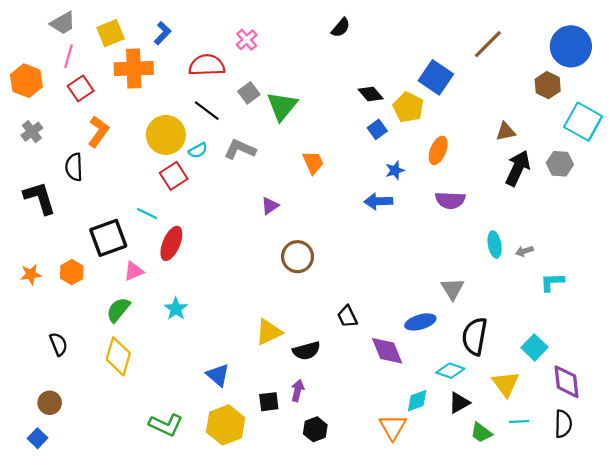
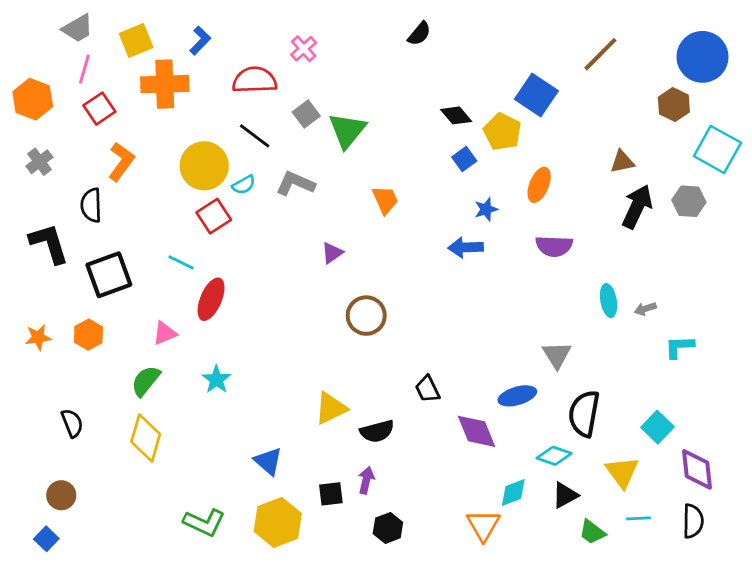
black square: (108, 238) -> (109, 275), moved

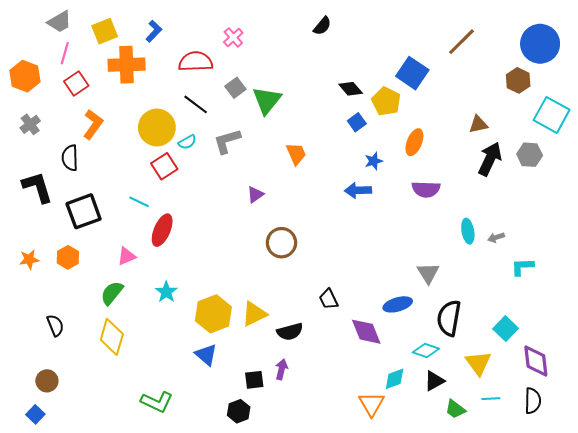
gray L-shape: (295, 183) -> (227, 141), turned -40
yellow hexagon: (278, 522) -> (213, 314), moved
black hexagon: (388, 528) -> (239, 411), moved

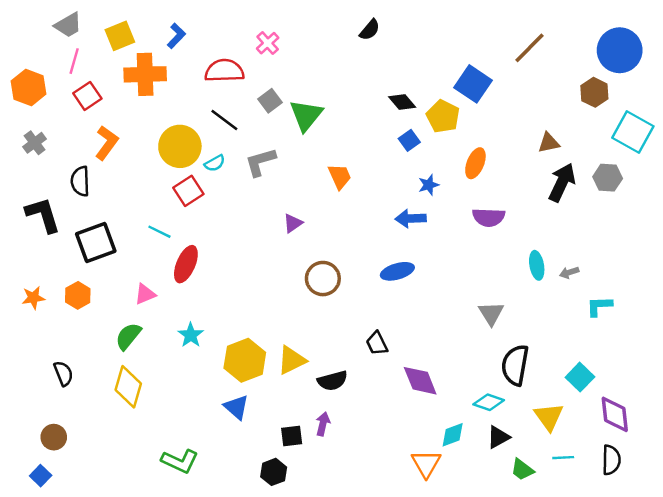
blue ellipse: (398, 304) -> (397, 271), moved

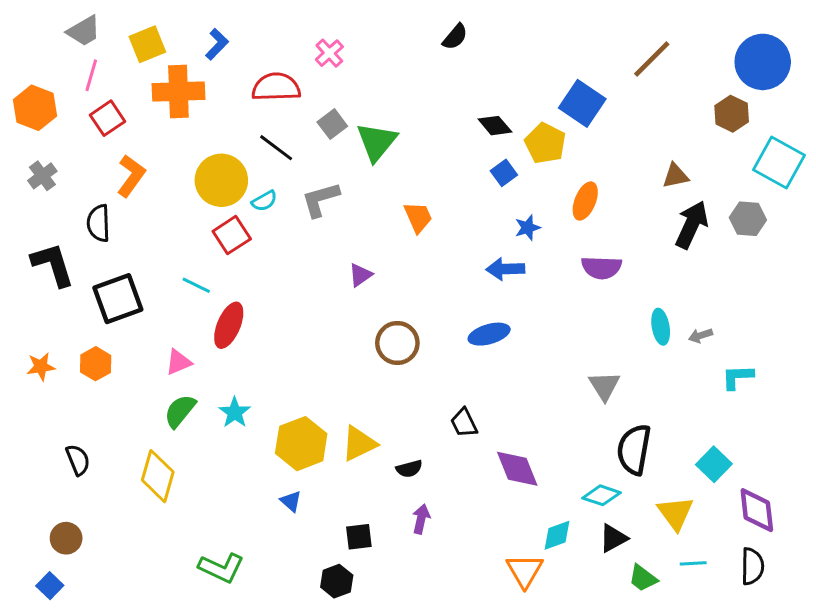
green semicircle: (128, 336) -> (180, 411), moved
black semicircle: (332, 381) -> (409, 469), size x0.7
blue triangle: (236, 407) -> (291, 501), size x0.7
purple arrow: (323, 424) -> (421, 519), moved

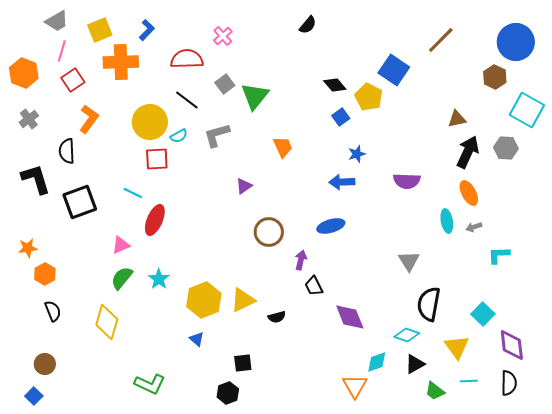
orange ellipse: (585, 201) -> (469, 193), moved, turned -50
red square: (232, 235) -> (157, 159), turned 30
orange hexagon: (96, 364) -> (45, 274), moved
purple arrow: (421, 519) -> (301, 260), moved

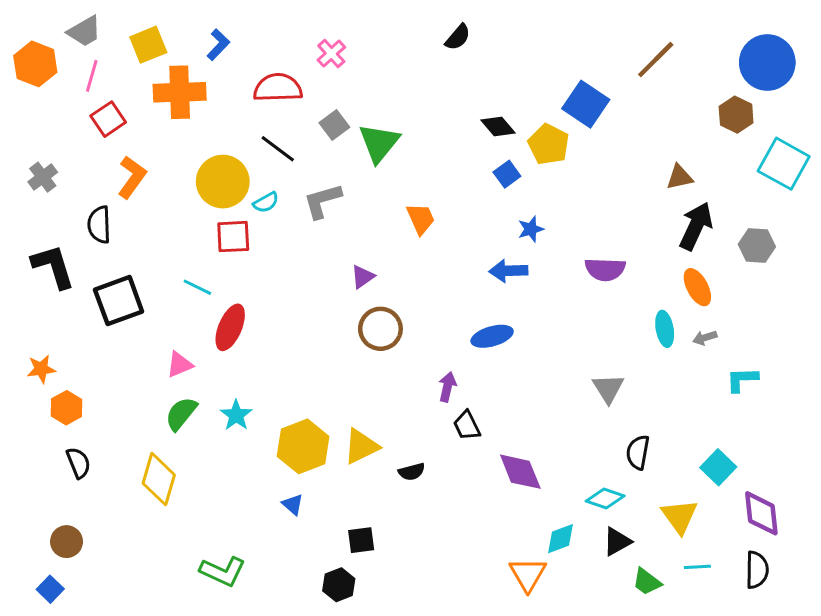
orange hexagon: (24, 73) -> (35, 64), moved
gray hexagon: (506, 148) -> (757, 246), moved
brown circle: (269, 232) -> (380, 329), moved
black semicircle: (429, 304) -> (638, 452), size x0.7

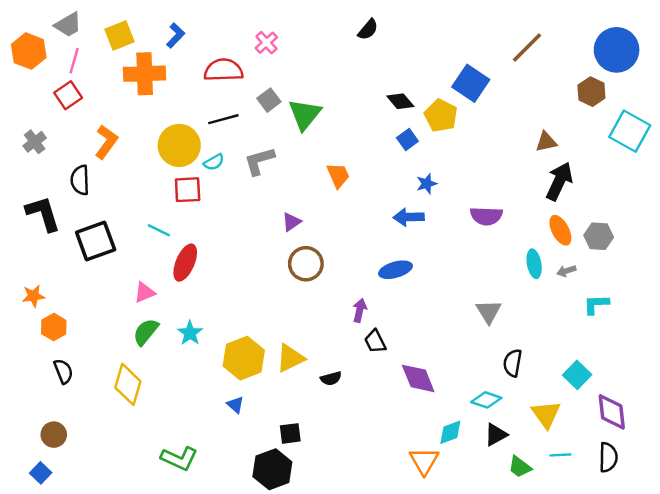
red square: (108, 119) -> (68, 95), moved
black line: (278, 149) -> (223, 119), turned -52
gray hexagon: (757, 246) -> (599, 236), moved
black hexagon: (339, 585) -> (272, 469), size x1.5

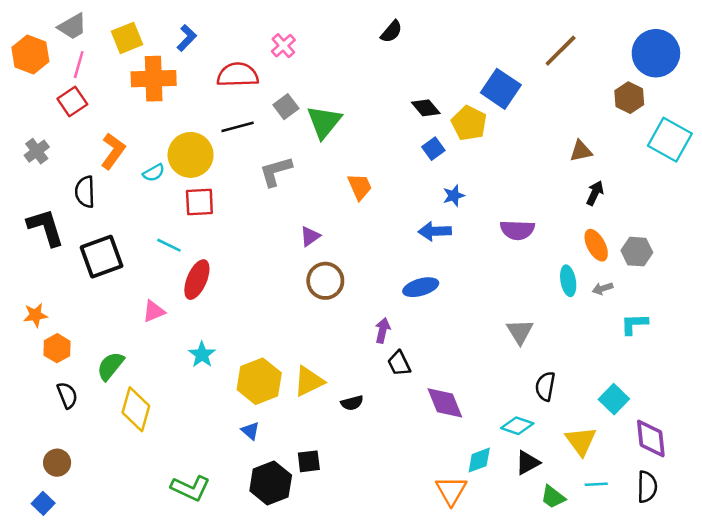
cyan semicircle: (214, 162) -> (154, 173), moved
black arrow: (559, 181) -> (595, 193), size x0.6
green semicircle: (146, 332) -> (110, 366), moved
black hexagon: (272, 469) -> (271, 483), moved

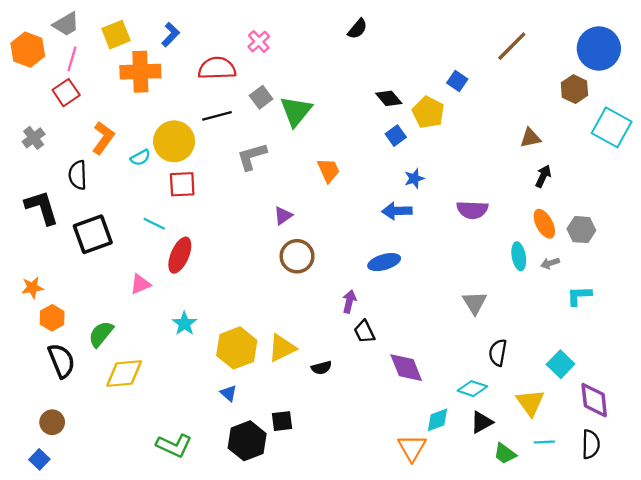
blue square: (501, 89) -> (457, 81), size x0.6
black semicircle: (67, 395) -> (61, 361), size x1.4
yellow diamond: (136, 409) -> (124, 373), turned 69

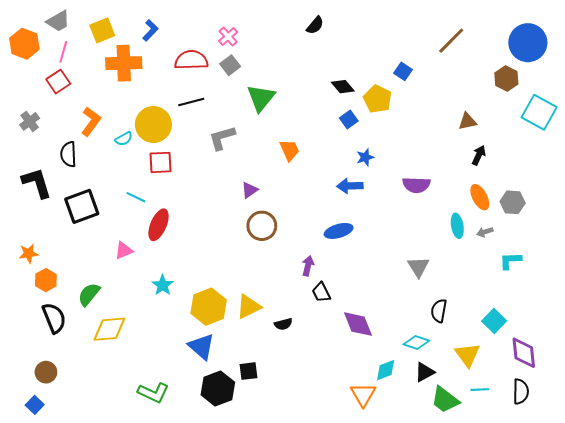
gray square: (261, 97) -> (230, 65), moved
blue triangle: (229, 393) -> (201, 347), size x1.8
green trapezoid: (505, 454) -> (445, 400), size x1.4

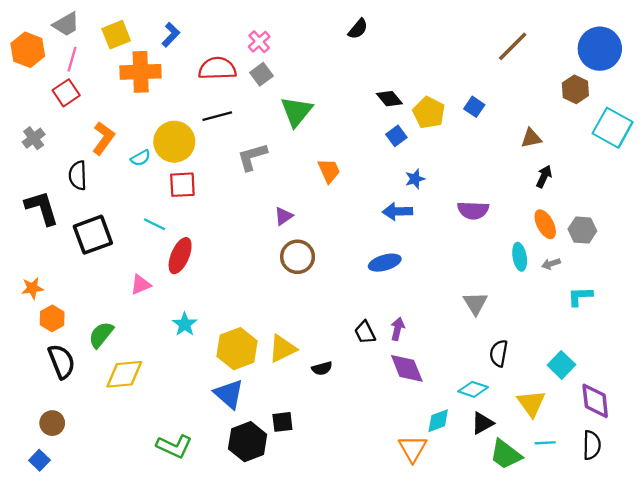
blue square: (403, 71) -> (474, 107), moved
purple arrow: (308, 266) -> (398, 329), moved

